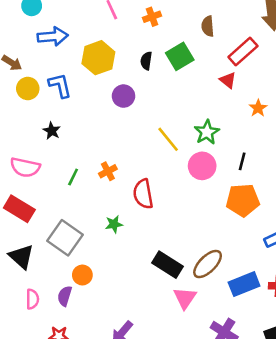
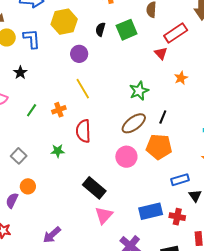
yellow line: (168, 139) -> (83, 89), moved
pink circle: (202, 166) -> (126, 157), moved
gray square: (65, 238) -> (19, 156), size x0.6
brown ellipse: (208, 264) -> (134, 123), moved

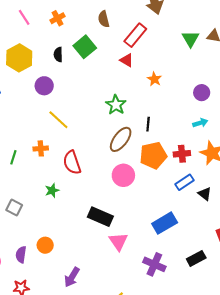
orange cross: (59, 110) -> (41, 148), turned 32
orange circle: (28, 186) -> (45, 245), moved
red cross: (177, 217) -> (182, 154), moved

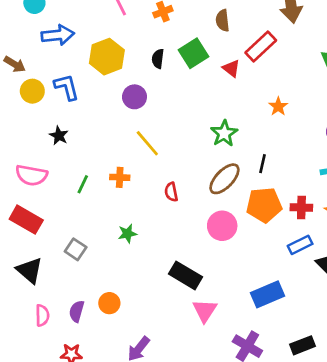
red triangle: (127, 60) -> (231, 68), moved
red semicircle: (72, 163) -> (171, 192), moved, size x0.6

